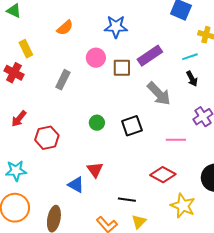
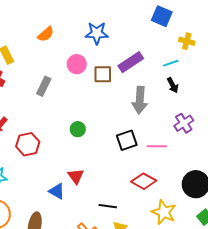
gray arrow: (159, 94) -> (140, 100), turned 48
black square: (132, 126) -> (127, 140), moved

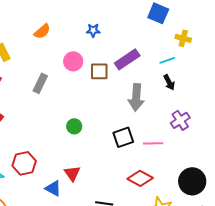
blue star: (97, 33) -> (93, 30), size x0.6
red hexagon: (28, 144) -> (24, 163), moved

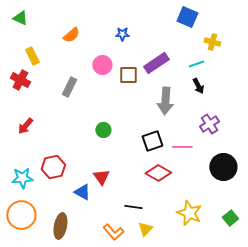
red diamond: (140, 178) -> (158, 173), moved
black circle: (192, 181) -> (223, 167), moved

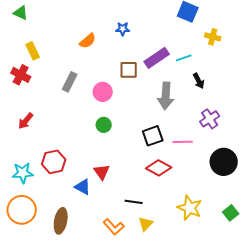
orange semicircle: (71, 35) -> (88, 41), moved
cyan line: (196, 64) -> (184, 58), moved
pink circle: (102, 65) -> (103, 92), moved

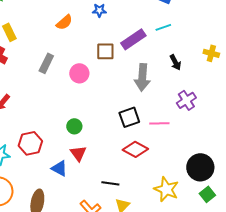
yellow cross: (213, 37) -> (211, 53), moved
cyan line: (184, 58) -> (163, 27), moved
green circle: (104, 125) -> (74, 126), moved
black circle: (224, 162) -> (200, 167), moved

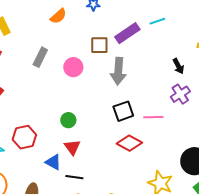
black arrow: (175, 62) -> (178, 66), moved
gray arrow: (142, 77) -> (118, 71), moved
black line: (110, 183) -> (74, 177), moved

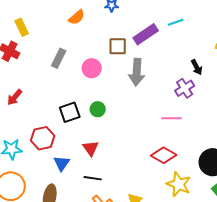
purple cross: (180, 94) -> (185, 88), moved
black square: (123, 111) -> (70, 112), moved
green circle: (68, 120) -> (98, 109), moved
red diamond: (129, 143) -> (164, 155), moved
blue triangle: (53, 162) -> (62, 163), moved, turned 36

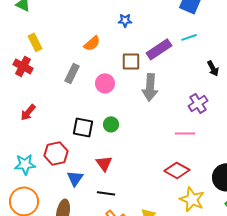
orange semicircle: (77, 17) -> (92, 43), moved
black arrow: (197, 67) -> (213, 68), moved
black square: (70, 112) -> (83, 127), turned 30

